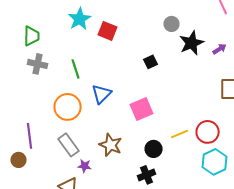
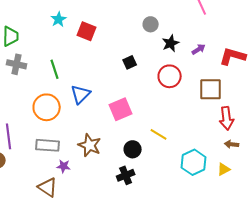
cyan star: (80, 19) -> (59, 19), size x0.7
black star: (192, 43) -> (171, 43), size x0.7
red circle: (208, 132) -> (170, 76), moved
yellow line: (180, 134) -> (159, 134), turned 54
gray rectangle: (69, 145) -> (48, 145), turned -50

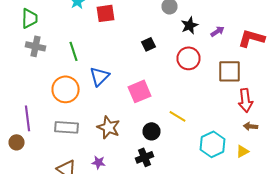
red square: (87, 31) -> (106, 13), turned -30
purple star: (64, 166) -> (98, 162), moved

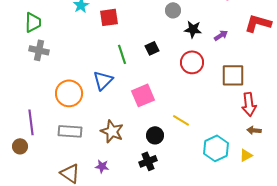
black star: (190, 25) -> (193, 29), turned 30
red L-shape: (252, 38) -> (258, 23), moved
green line: (74, 51) -> (122, 54), moved

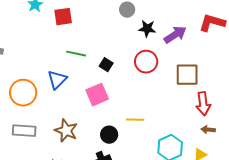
purple arrow: (221, 35) -> (175, 35), size x1.6
black square: (152, 48) -> (106, 65), moved, turned -32
green line: (122, 54) -> (76, 54), turned -60
yellow line: (181, 120) -> (135, 120), turned -30

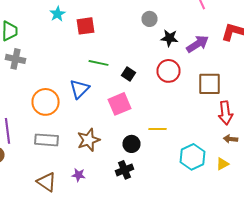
brown star: (66, 131) -> (88, 140), turned 30

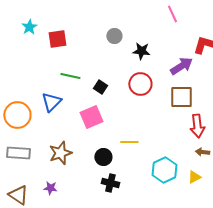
gray circle: (150, 19) -> (114, 36), moved
purple arrow: (198, 44) -> (181, 66), moved
black cross: (124, 170) -> (110, 183), moved, turned 36

